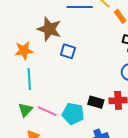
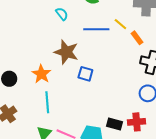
orange star: (24, 51) -> (41, 74), turned -30

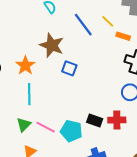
blue line: (96, 29) -> (83, 25), turned 50
orange rectangle: (137, 38) -> (123, 36), turned -40

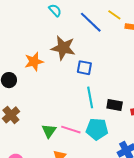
orange star: (25, 65) -> (34, 62), moved, turned 30
cyan line: (29, 94) -> (90, 97), moved
black rectangle: (95, 121) -> (115, 105), moved

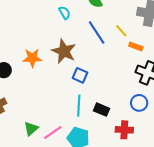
black rectangle: (115, 105) -> (101, 110), moved
pink line: (71, 130) -> (53, 133), turned -66

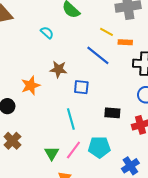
blue line: (97, 33) -> (98, 55), moved
brown star: (64, 51) -> (58, 69), size x0.7
cyan line: (79, 106) -> (71, 119), moved

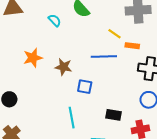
cyan semicircle: (47, 33) -> (55, 20), moved
blue line: (98, 55) -> (104, 56), turned -45
orange star: (31, 86) -> (33, 58), moved

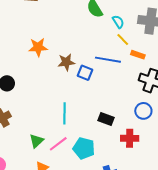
cyan semicircle: (55, 20) -> (118, 22), moved
brown star: (63, 67) -> (66, 62), turned -30
blue square: (85, 87) -> (85, 73), moved

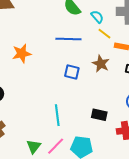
blue line: (108, 60) -> (68, 39), moved
brown star: (66, 62) -> (101, 64), moved, turned -30

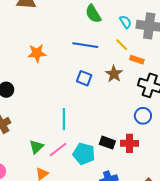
cyan semicircle: (97, 17) -> (125, 22), moved
black rectangle: (99, 115) -> (107, 143), moved

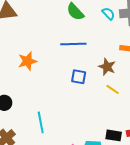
yellow line: (122, 45) -> (113, 89), moved
cyan line: (64, 119) -> (41, 122), moved

